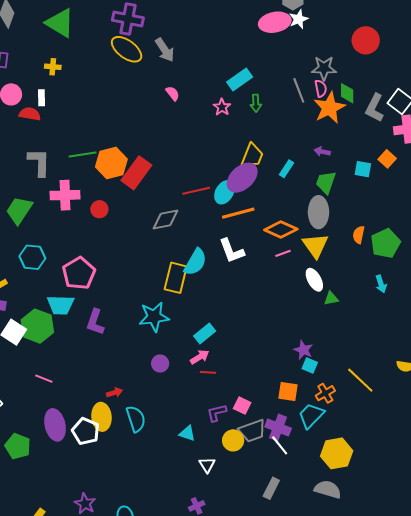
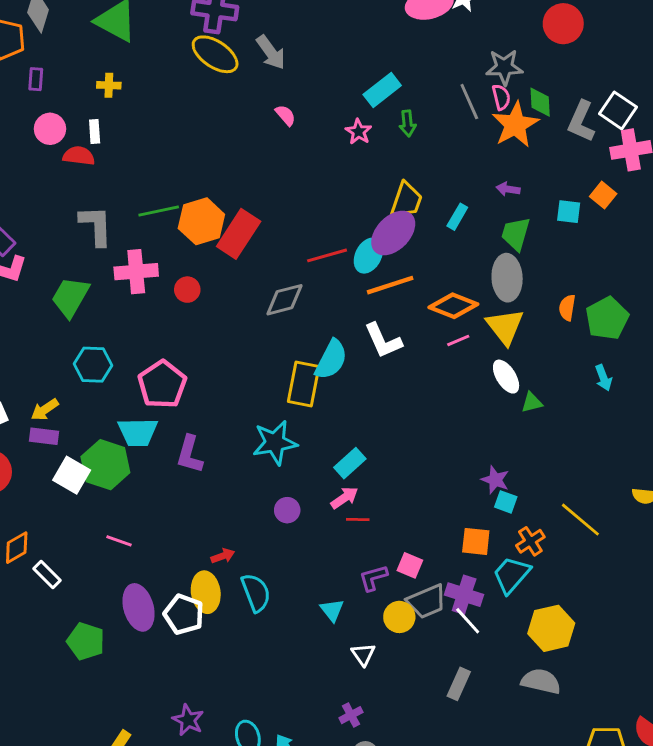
cyan triangle: (187, 433) -> (332, 610), turned 36

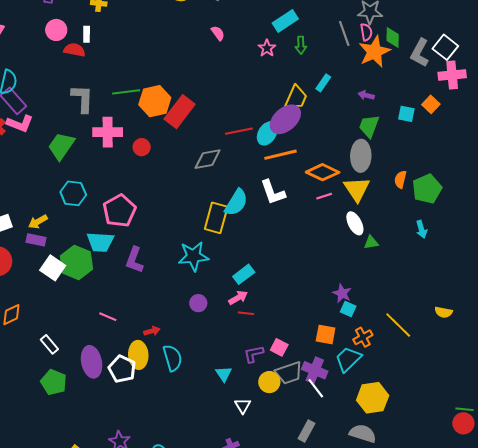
cyan rectangle: (457, 217) -> (323, 83), moved
pink line: (119, 541) -> (108, 317), moved
white rectangle: (47, 574) -> (49, 344), moved

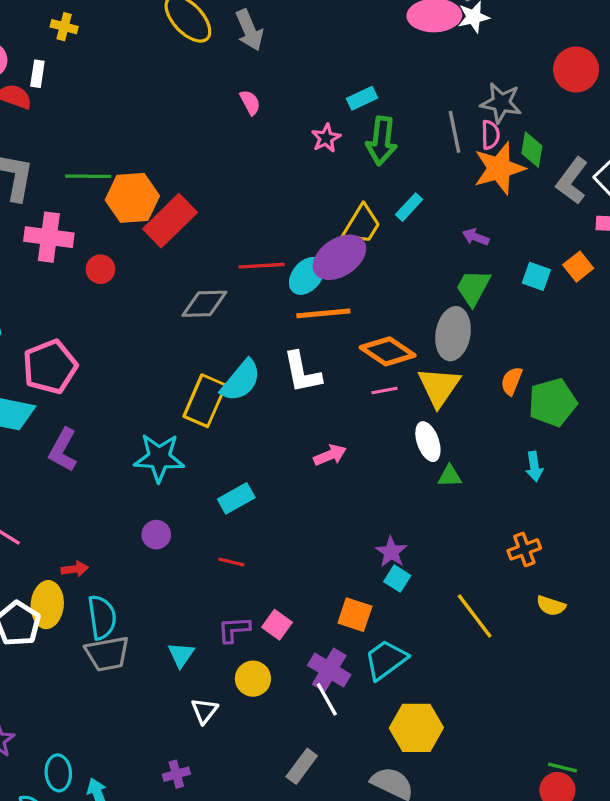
cyan rectangle: (285, 21) -> (362, 98), size x0.7
green arrow: (301, 45) -> (382, 141), size x1.6
pink arrow: (238, 298) -> (330, 455), moved
orange cross: (363, 337) -> (524, 549), moved
gray trapezoid: (289, 373) -> (107, 654), moved

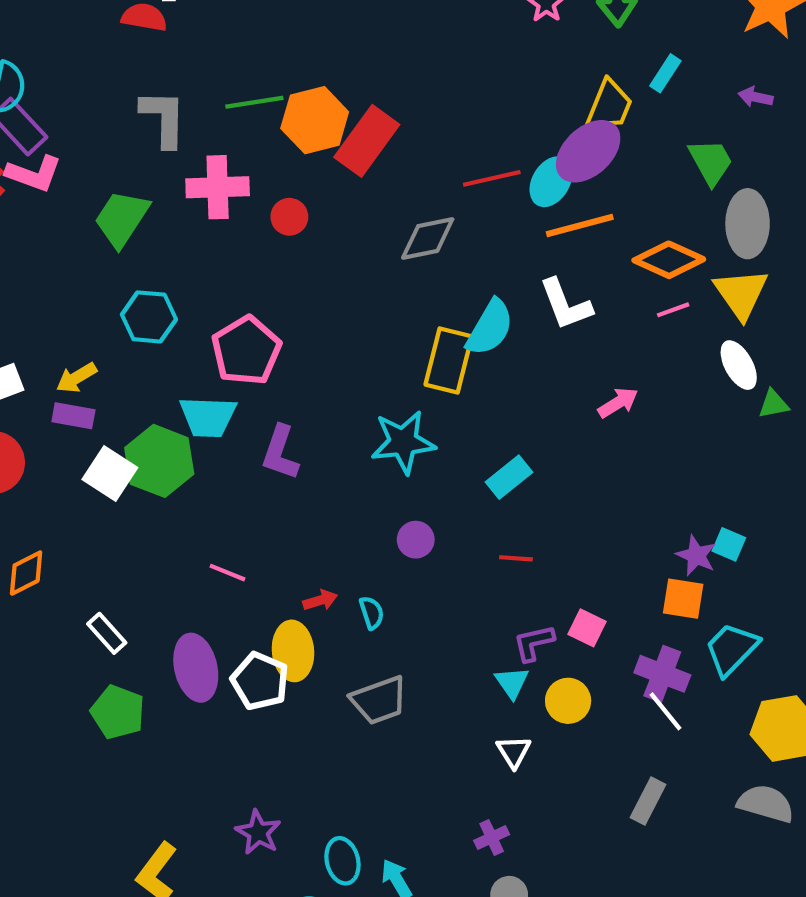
green trapezoid: (473, 288) -> (711, 162), moved, turned 132
purple star: (391, 552) -> (696, 555), moved
cyan semicircle: (102, 617) -> (372, 613), moved, size x0.6
cyan triangle: (181, 655) -> (512, 683), moved

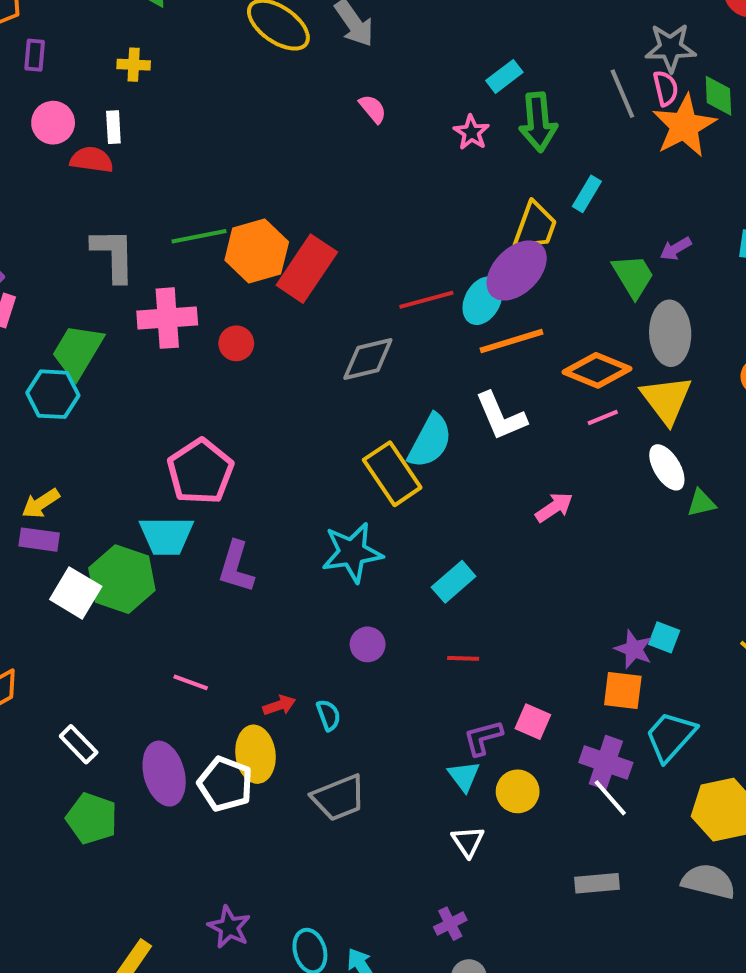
purple arrow: (756, 97) -> (676, 249), moved, turned -40
cyan hexagon: (149, 317) -> (53, 394), moved
yellow rectangle: (449, 361) -> (392, 474), turned -46
gray rectangle: (648, 801) -> (597, 883), turned 60

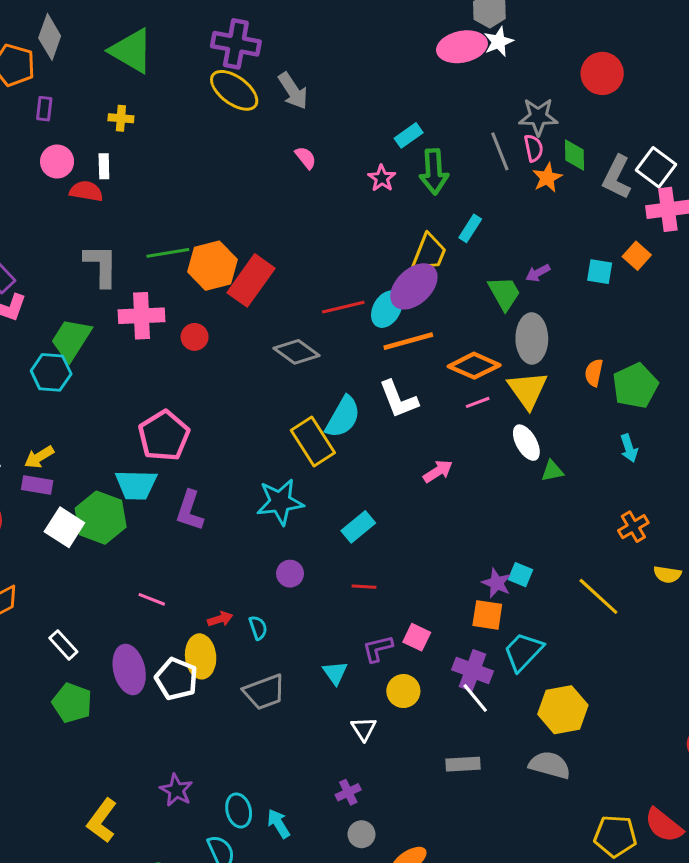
orange star: (684, 126) -> (547, 178), size x0.6
gray diamond: (368, 359) -> (297, 352), turned 48
cyan triangle: (464, 776) -> (335, 673), moved

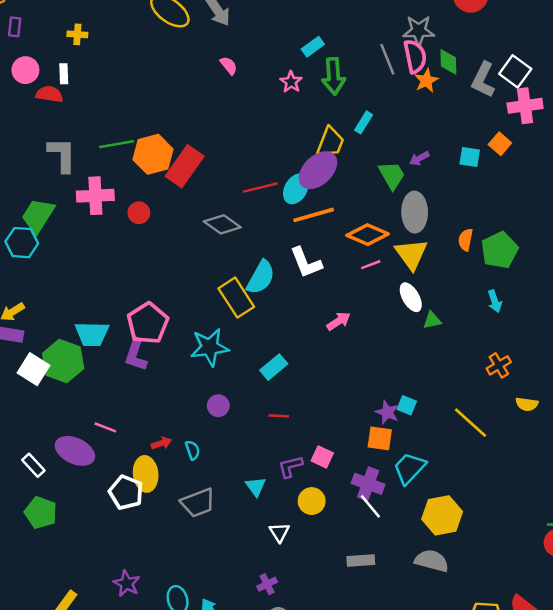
pink semicircle: (534, 148) -> (415, 56), size x1.5
pink pentagon: (164, 436) -> (148, 323), moved
purple ellipse: (129, 669) -> (75, 451), moved, turned -51

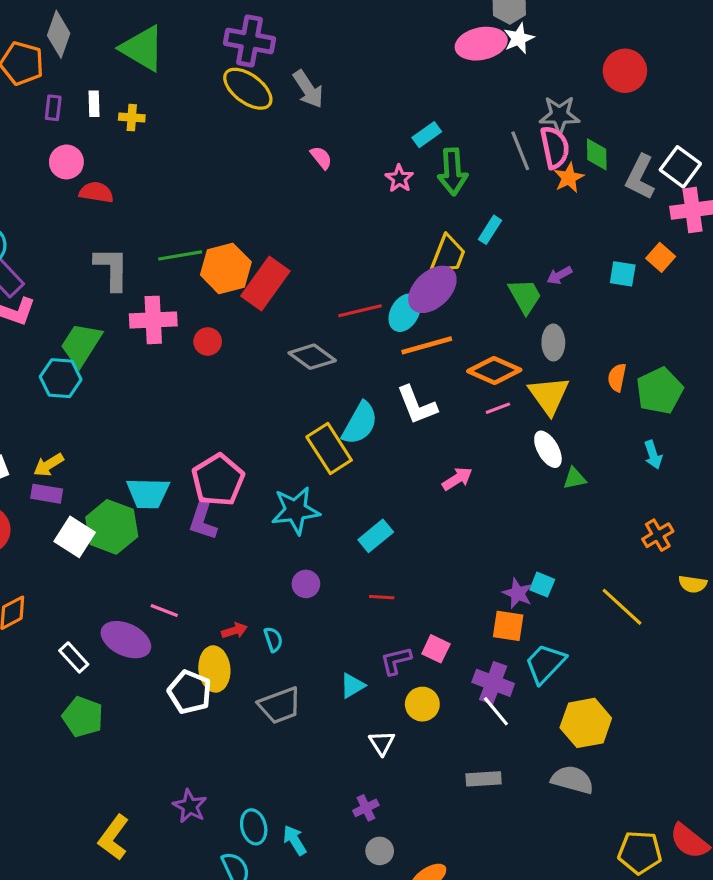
white rectangle: (64, 74) -> (94, 104), moved
gray ellipse: (415, 212) -> (553, 343), size x0.7
cyan triangle: (256, 487) -> (352, 686), turned 35

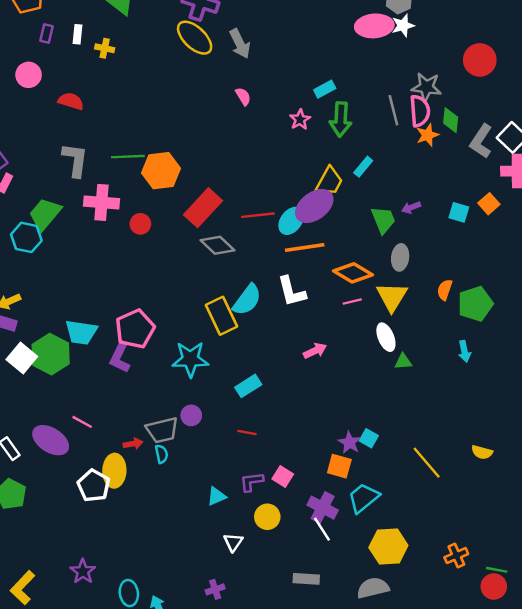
pink circle: (66, 162) -> (29, 75), moved
red rectangle: (265, 284) -> (203, 208), moved
orange cross: (658, 535) -> (456, 556), moved
gray trapezoid: (280, 705) -> (162, 430), moved
gray semicircle: (572, 780) -> (373, 588), turned -36

